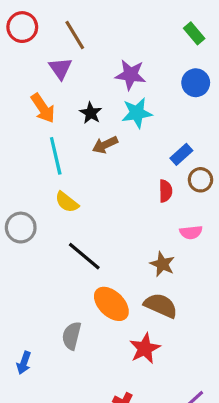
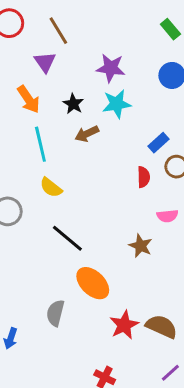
brown semicircle: (161, 305) -> (161, 326), moved

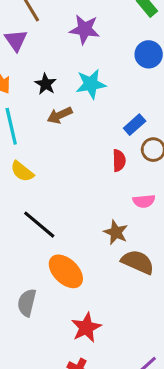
purple star: (111, 68) -> (85, 29), moved
red star: (124, 325) -> (86, 328), moved
brown semicircle: (161, 326) -> (138, 262), moved

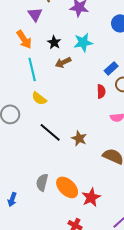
brown star: (116, 232) -> (79, 138), moved
orange ellipse: (66, 271) -> (67, 187), moved
red star: (86, 328) -> (91, 197), moved

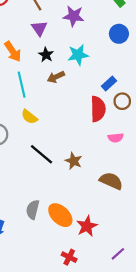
purple triangle: (35, 14) -> (39, 28), moved
red semicircle: (101, 91) -> (98, 109), size x1.6

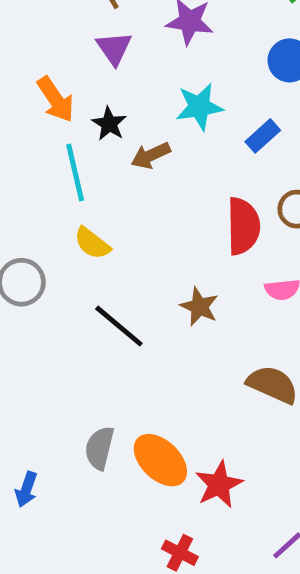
black star: (46, 55) -> (109, 124), moved
blue rectangle: (109, 84) -> (263, 136), moved
brown star: (74, 161) -> (199, 307), moved

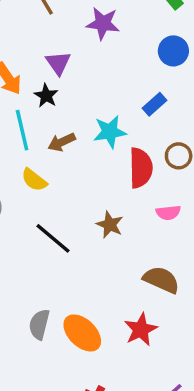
purple triangle: (114, 48) -> (58, 63), moved
cyan star: (199, 107) -> (110, 132), moved
brown arrow: (151, 155) -> (62, 142), moved
red star: (219, 484) -> (141, 330), moved

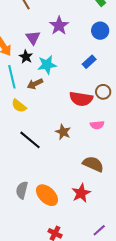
purple star: (103, 23) -> (59, 26), moved, turned 30
cyan star: (110, 132) -> (47, 65), moved
red semicircle: (141, 168) -> (81, 99), turned 100

